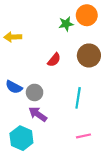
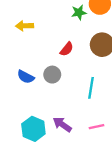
gray circle: (35, 92) -> (52, 75), moved
purple arrow: (38, 114) -> (62, 124), moved

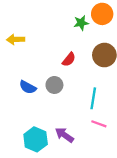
yellow arrow: (25, 26) -> (16, 39), moved
pink line: (97, 127) -> (99, 124), moved, turned 32

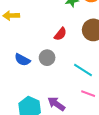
cyan line: (93, 98) -> (83, 70), turned -66

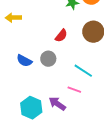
pink line: (88, 94) -> (74, 90), moved

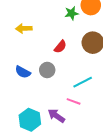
yellow arrow: (13, 18) -> (24, 28), moved
cyan line: (83, 71) -> (83, 82), turned -60

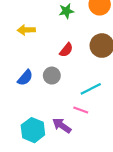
green star: (72, 13) -> (66, 11), moved
blue semicircle: (23, 72) -> (25, 78), turned -77

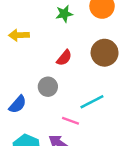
blue semicircle: (25, 78) -> (18, 104), moved
pink line: (81, 110) -> (71, 121), moved

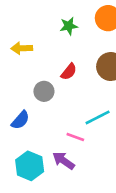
gray circle: (48, 87) -> (44, 91), moved

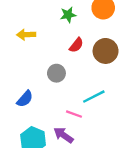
red semicircle: (69, 72) -> (76, 45), moved
gray circle: (44, 91) -> (56, 73), moved

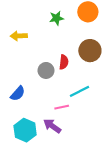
red semicircle: (76, 45) -> (64, 62), moved, turned -32
pink line: (74, 114) -> (62, 107), turned -32

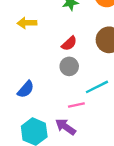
red semicircle: (64, 62) -> (69, 43), moved, turned 40
gray circle: (46, 70) -> (69, 66), moved

